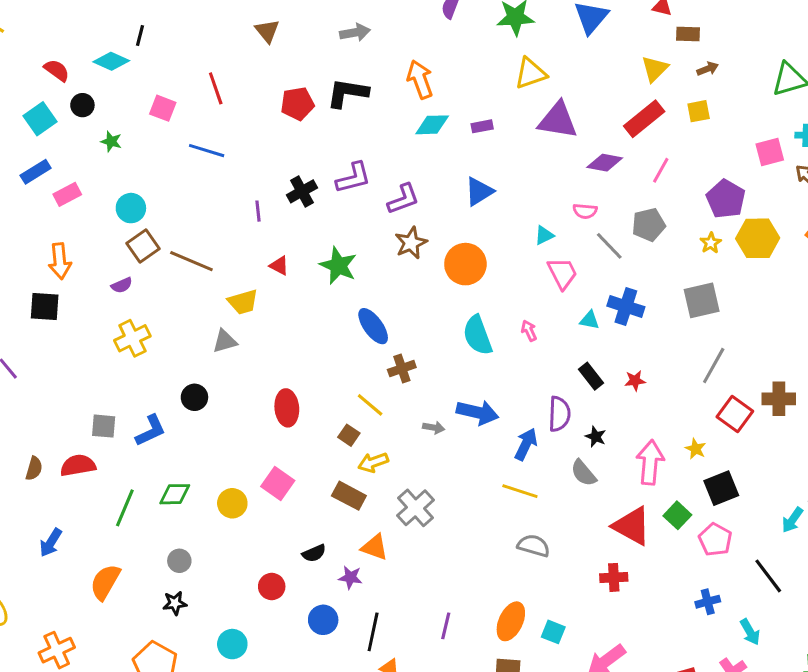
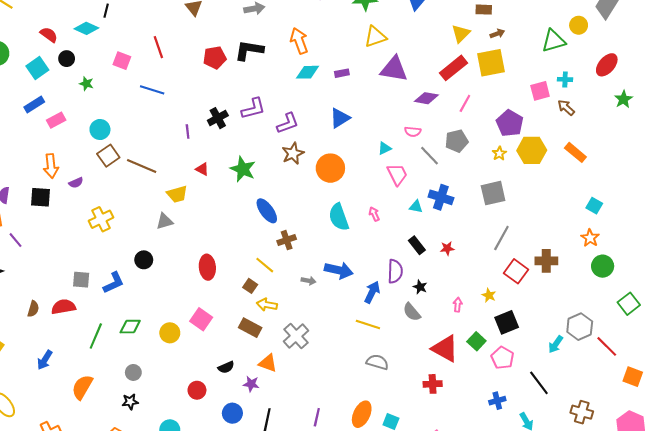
yellow square: (699, 111) -> (491, 63), size x1.8
purple semicircle: (122, 285) -> (76, 183), moved
yellow arrow: (373, 462) -> (267, 305), turned 30
pink arrow: (650, 462) -> (458, 305), size x0.5

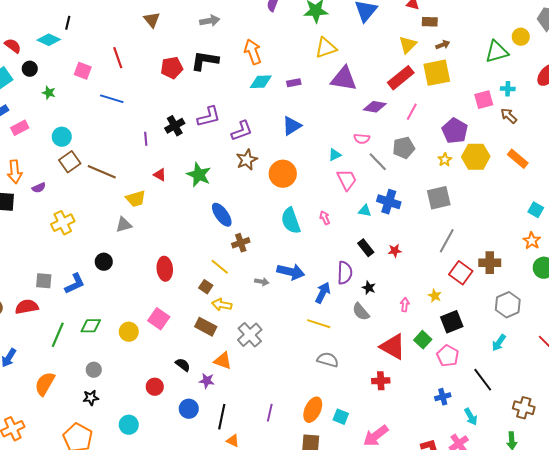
gray hexagon: (580, 327) -> (508, 305), moved
black semicircle: (226, 367) -> (183, 365), turned -119

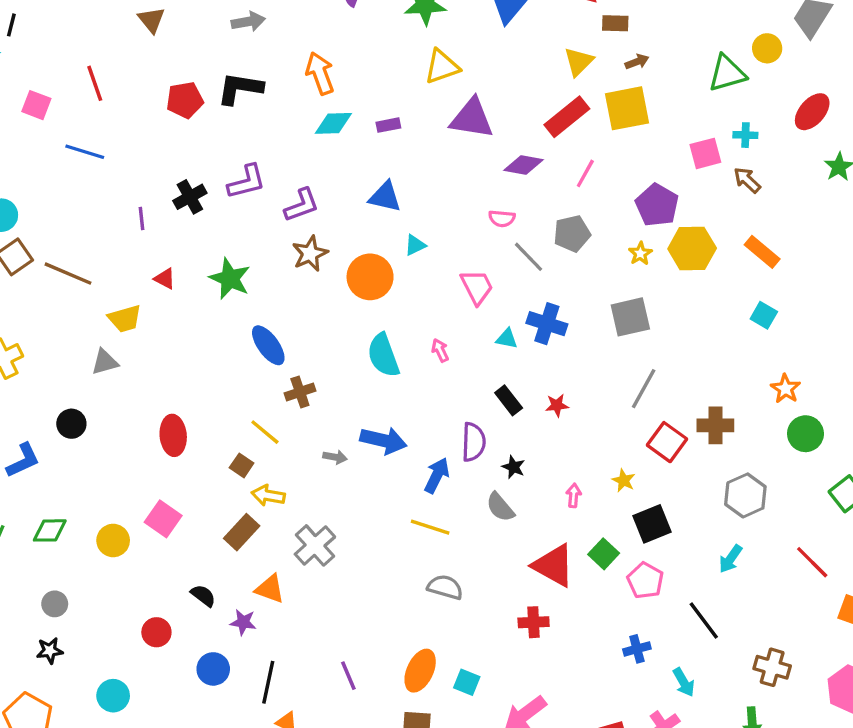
blue triangle: (292, 126) -> (385, 197), turned 45
cyan triangle: (335, 155) -> (415, 245), moved
cyan square: (536, 210) -> (764, 315), moved
brown rectangle: (206, 327) -> (242, 532), turned -75
purple line: (270, 413) -> (348, 676), turned -36

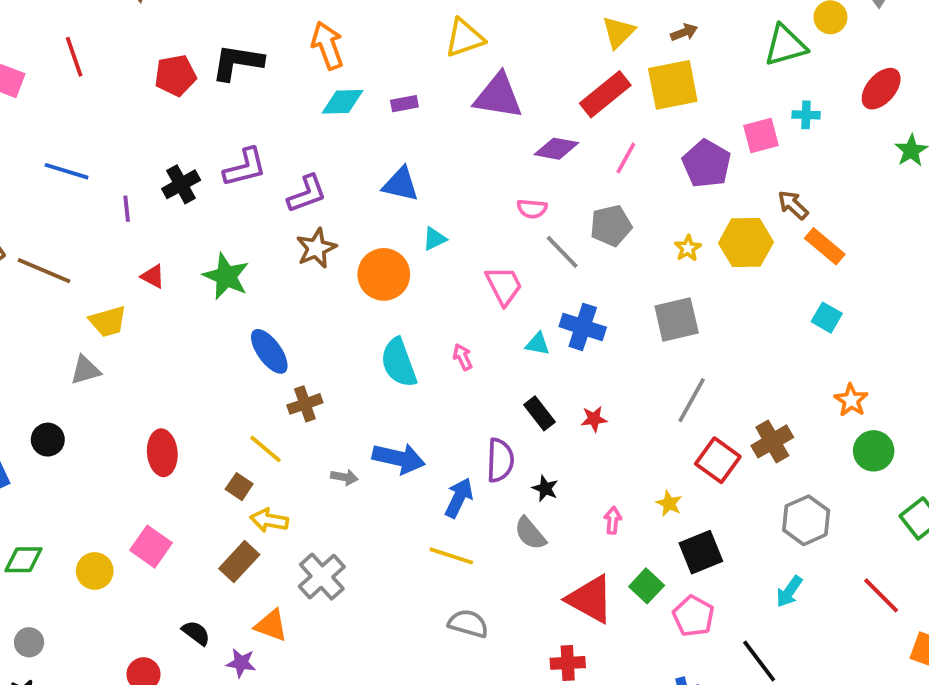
blue line: (85, 152) -> (67, 171), moved
brown arrow: (747, 180) -> (793, 205), moved
purple pentagon: (657, 205) -> (707, 164), moved
brown cross: (715, 425) -> (772, 441), turned -30

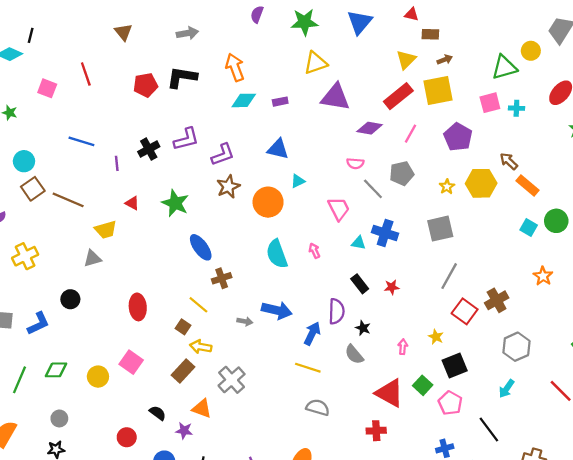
pink square: (761, 136) -> (490, 103), moved
green circle: (874, 451) -> (556, 221), moved

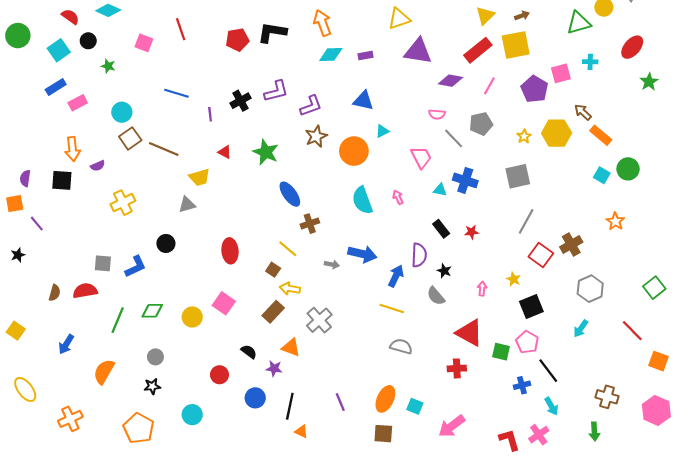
pink square: (490, 103) -> (561, 73), moved
green square: (423, 385) -> (501, 352), moved, turned -30
black line: (489, 430) -> (548, 371), moved

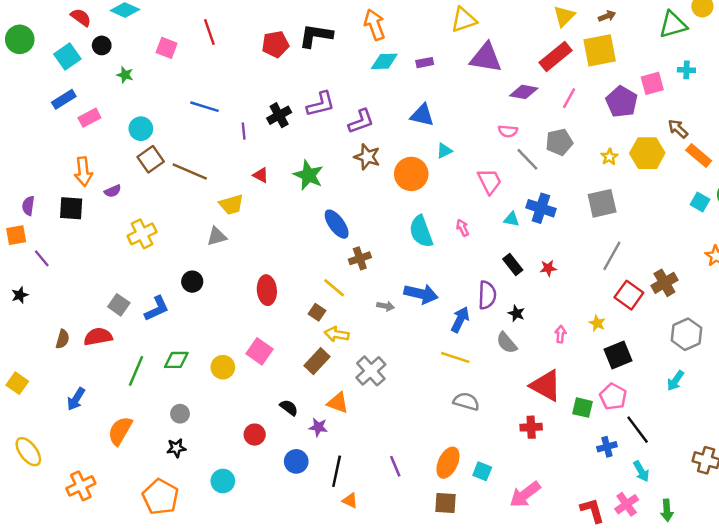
brown star: (316, 136) -> (367, 157), turned -30
gray square: (103, 263) -> (119, 305), turned 30
green arrow: (594, 431) -> (667, 510), moved

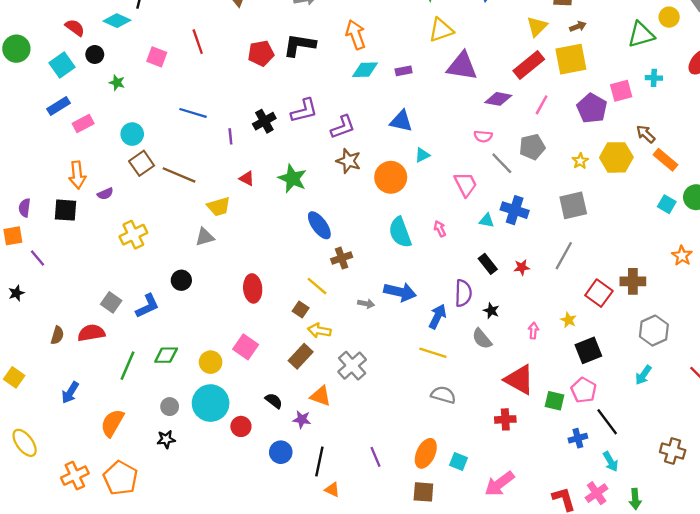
gray line: (612, 256) -> (564, 256), moved
brown cross: (664, 283) -> (633, 281), turned 30
cyan circle: (223, 481) -> (211, 403), moved, size x1.6
orange pentagon: (160, 497) -> (120, 478), moved

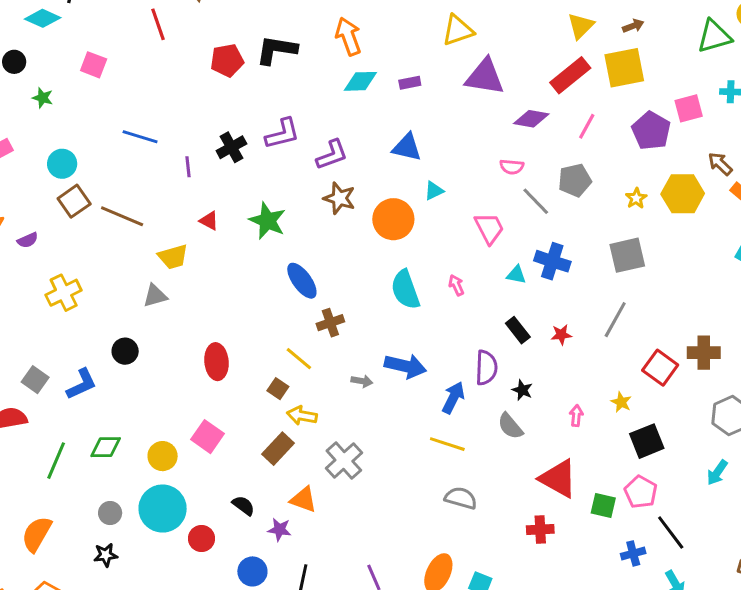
red line: (198, 42) -> (158, 24), moved

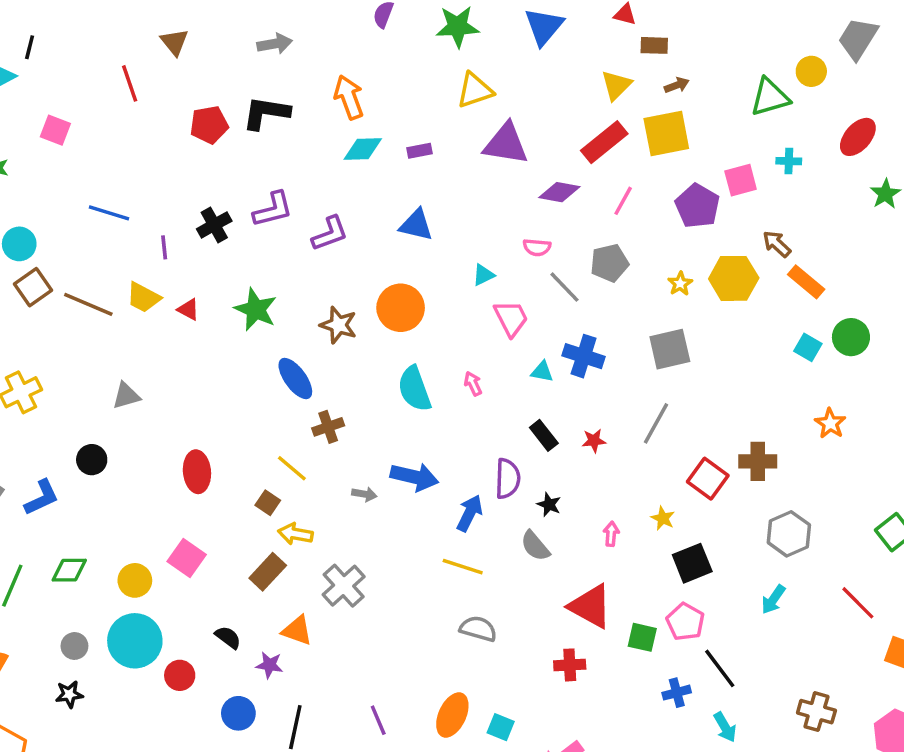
cyan triangle: (434, 191) -> (483, 275), moved
brown star: (339, 198) -> (338, 325), moved
yellow trapezoid: (173, 257) -> (143, 297), moved, turned 44

